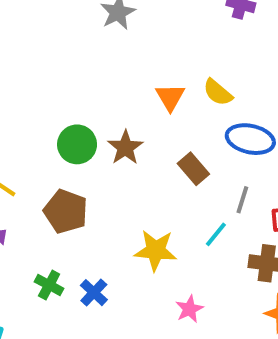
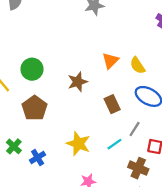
green circle: (77, 144) -> (32, 69), moved

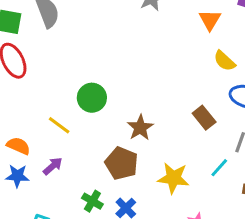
orange triangle: (110, 61) -> (210, 20), moved
brown star: (78, 82) -> (140, 128), moved
brown pentagon: (35, 108) -> (121, 163), moved

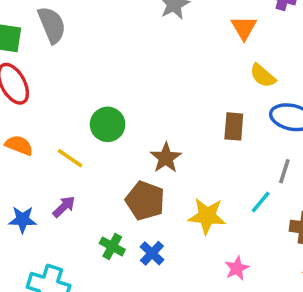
brown rectangle: (204, 118) -> (234, 126), moved, turned 45
orange semicircle: (18, 146) -> (19, 145), moved

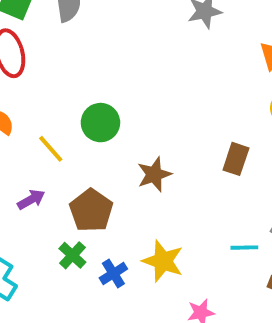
brown pentagon: (145, 201) -> (91, 211), moved
cyan line: (261, 202) -> (244, 248), turned 35
yellow star: (207, 216) -> (163, 261), moved

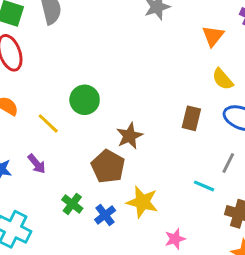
purple arrow: (31, 199) -> (37, 164), turned 85
brown pentagon: (91, 211) -> (108, 167), moved
cyan line: (244, 248) -> (204, 186), turned 30

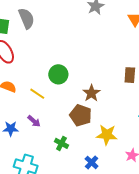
blue cross: (105, 215) -> (92, 162), moved

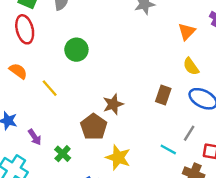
green circle: (58, 74) -> (76, 50), moved
purple arrow: (34, 121) -> (35, 137), moved

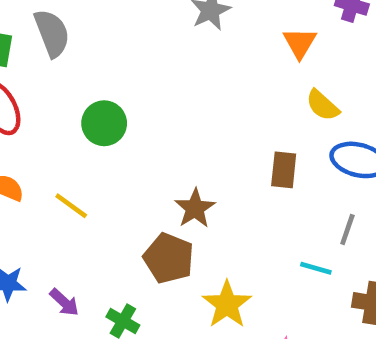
yellow star: (118, 157) -> (227, 304), turned 30

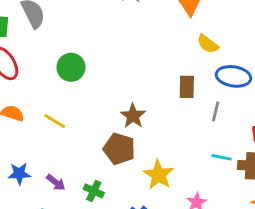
gray line: (347, 229) -> (216, 111), moved
cyan line: (316, 268) -> (222, 157), moved

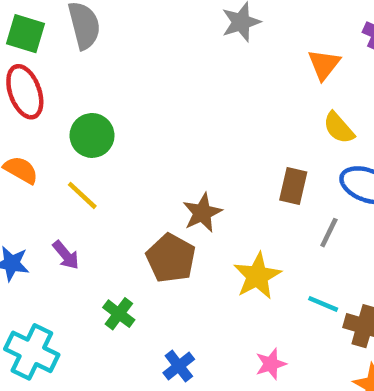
green circle: (71, 67) -> (92, 135), moved
yellow star: (158, 175) -> (257, 276), moved
purple arrow: (56, 182) -> (66, 255), moved

